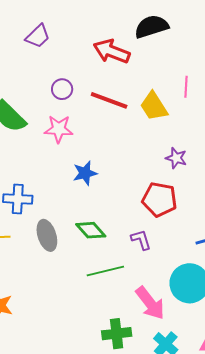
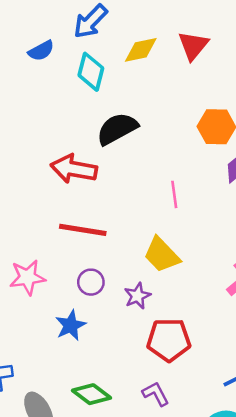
purple circle: (62, 89) -> (91, 282), moved
yellow trapezoid: (154, 106) -> (162, 255), moved
purple star: (176, 158) -> (137, 296), moved, turned -30

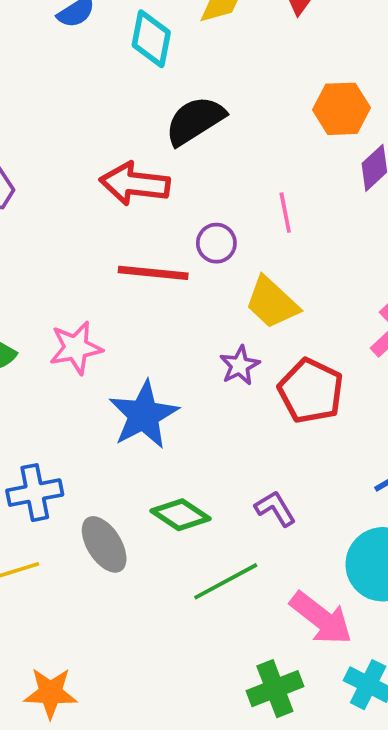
purple circle: (91, 282) -> (216, 243), moved
blue star: (71, 325) -> (144, 415), size x1.5
red pentagon: (169, 340) -> (311, 391), moved, turned 30

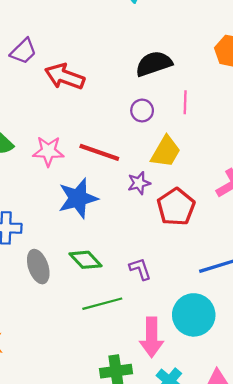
black semicircle: (195, 121) -> (154, 64), moved
red arrow: (135, 184) -> (65, 77), moved
red line: (153, 273) -> (99, 152), moved
yellow trapezoid: (272, 303) -> (166, 152), turned -116
pink arrow: (321, 618) -> (152, 337), turned 39

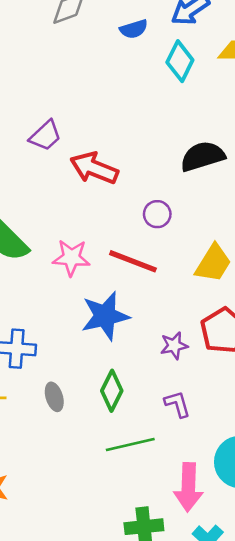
purple circle: (142, 111) -> (157, 214), moved
purple star: (139, 183) -> (174, 346), moved
green diamond: (86, 260) -> (112, 391), turned 68
gray ellipse: (38, 267) -> (54, 397), size x0.7

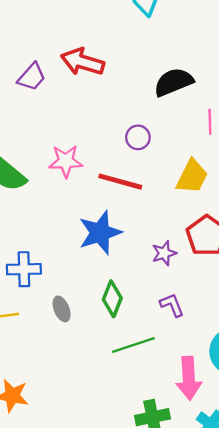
red arrow: (94, 168) -> (83, 62), moved
pink star: (71, 258) -> (66, 161), moved

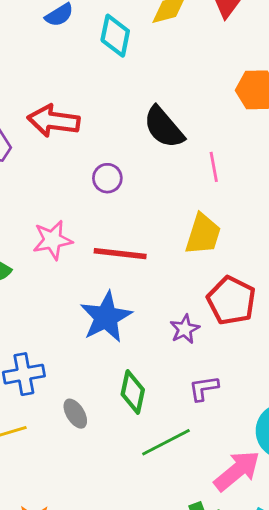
black semicircle: (174, 82) -> (164, 127), turned -99
purple circle: (138, 137) -> (107, 178), moved
purple L-shape: (172, 305) -> (204, 388), turned -68
pink arrow: (189, 378) -> (237, 471), turned -117

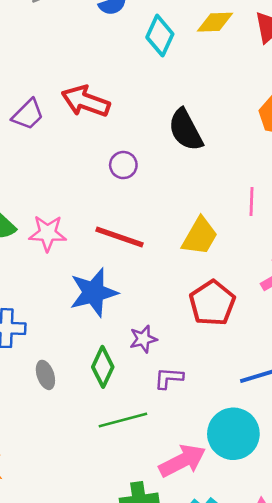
pink line: (214, 167) -> (252, 201), moved
pink star: (52, 240) -> (48, 233), moved
purple star: (185, 329) -> (143, 339), moved

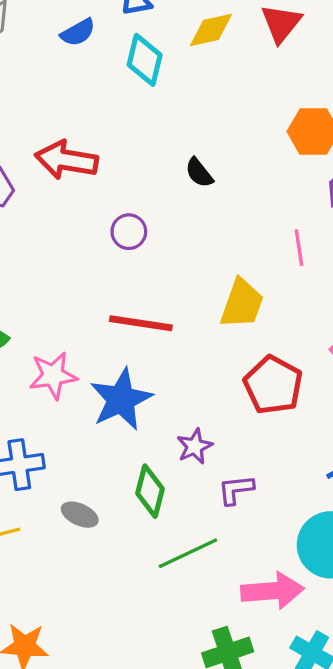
black semicircle: (186, 130) -> (199, 173), size x0.6
pink star: (48, 233) -> (53, 375), moved
gray ellipse: (45, 375) -> (80, 515), turned -36
pink arrow: (182, 461) -> (272, 591), turned 33

